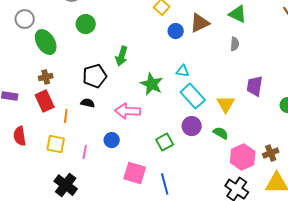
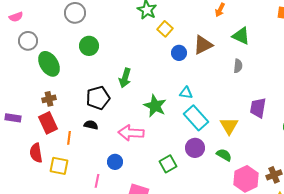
red semicircle: (20, 136) -> (36, 153), moved
pink line: (85, 152) -> (97, 181), moved

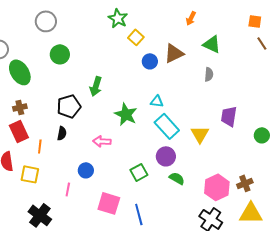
black semicircle: (91, 125) -> (62, 133), turned 88
pink arrow: (131, 133) -> (102, 141), size x0.7
green semicircle: (224, 155) -> (177, 178), moved

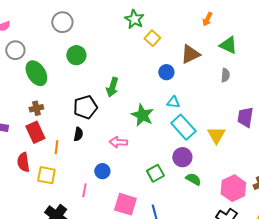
blue circle: (150, 61) -> (166, 72), moved

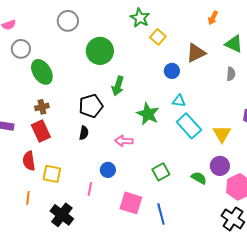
green circle: (76, 55) -> (100, 51), moved, size x1.4
orange line: (56, 147) -> (28, 198), moved
purple circle: (182, 157) -> (220, 166), moved

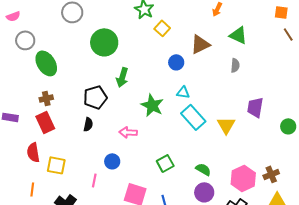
purple circle: (220, 166) -> (204, 192), moved

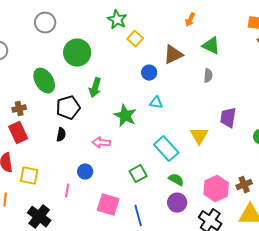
green ellipse: (46, 63) -> (44, 81), moved
cyan rectangle: (193, 117) -> (166, 149), moved

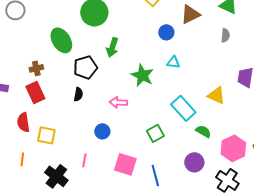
yellow triangle: (199, 136) -> (216, 95), turned -36
green semicircle: (176, 180) -> (203, 131), moved
pink line: (67, 191) -> (84, 160), moved

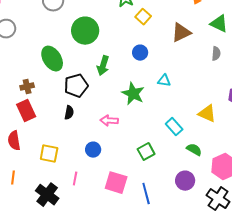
blue circle: (166, 32) -> (140, 53), moved
cyan rectangle: (183, 108) -> (174, 127), size x0.7
yellow square: (46, 135) -> (49, 154), moved

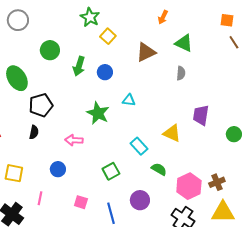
green circle: (85, 31) -> (50, 50), size x0.7
green arrow: (103, 66) -> (79, 66), moved
purple circle: (185, 181) -> (140, 200), moved
pink square: (116, 183) -> (81, 202), size x0.6

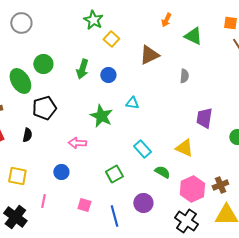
green triangle: (184, 43) -> (193, 36), moved
green circle: (50, 50) -> (43, 64), moved
black semicircle: (34, 132) -> (27, 135), moved
yellow triangle: (172, 133) -> (184, 148), moved

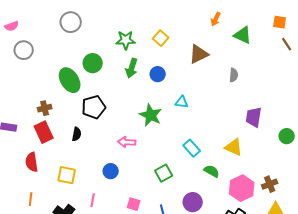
green star: (93, 20) -> (126, 40), moved, turned -30

